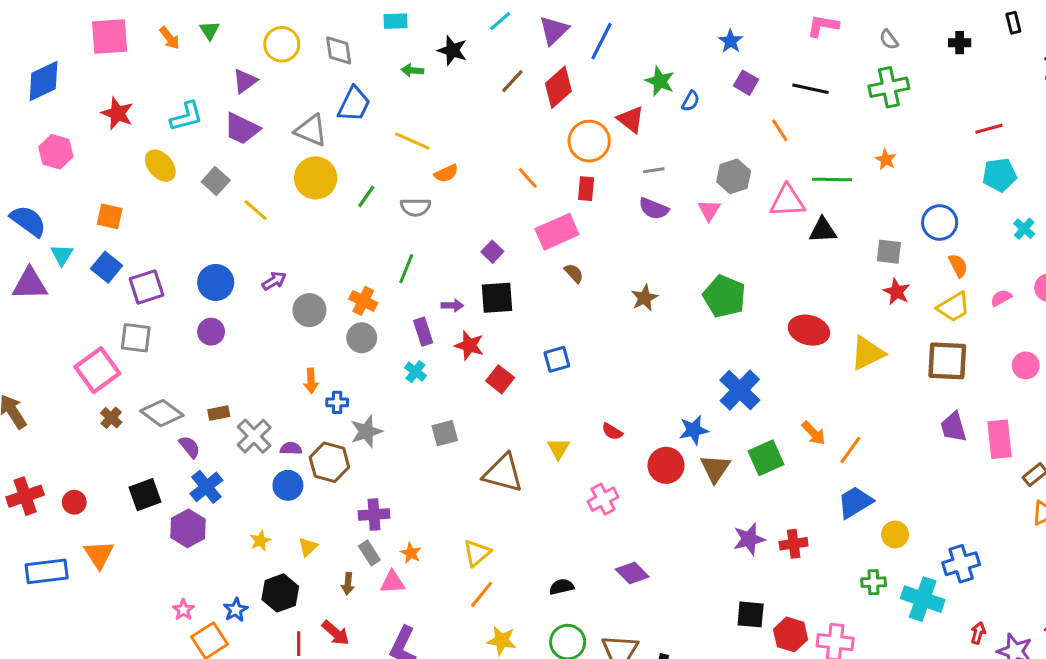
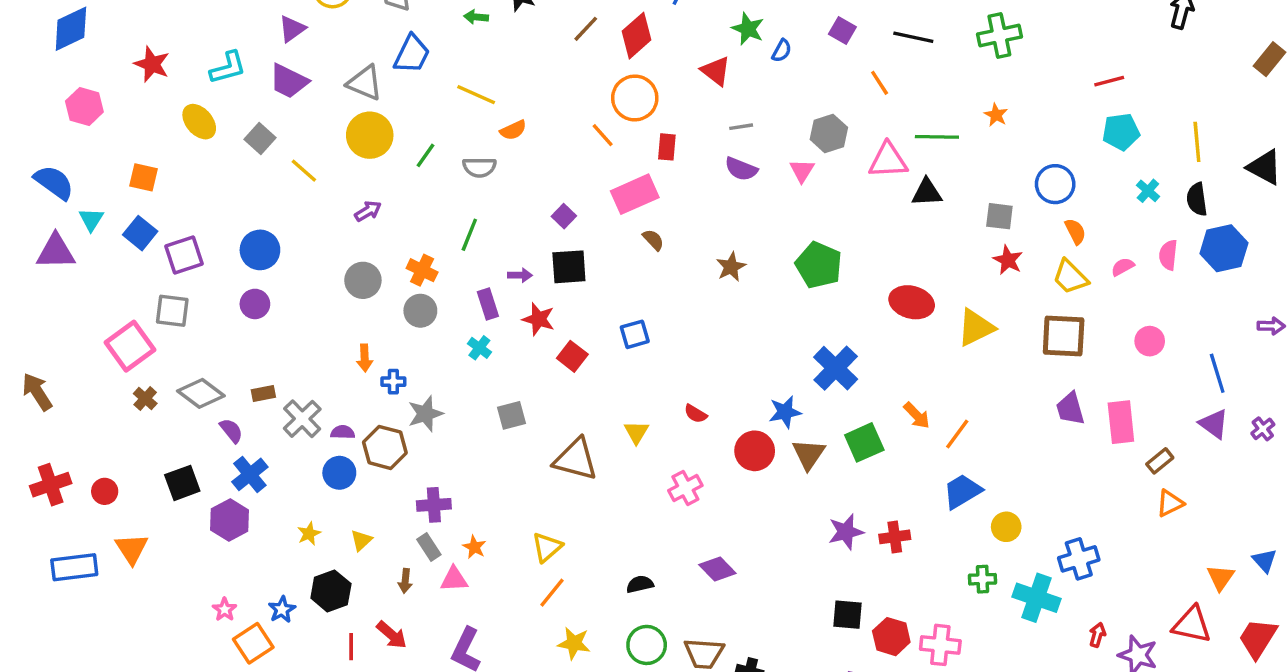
orange circle: (589, 141) -> (635, 98), moved
purple arrow: (274, 281) -> (368, 211), moved
yellow trapezoid: (953, 307) -> (1070, 277), turned 76

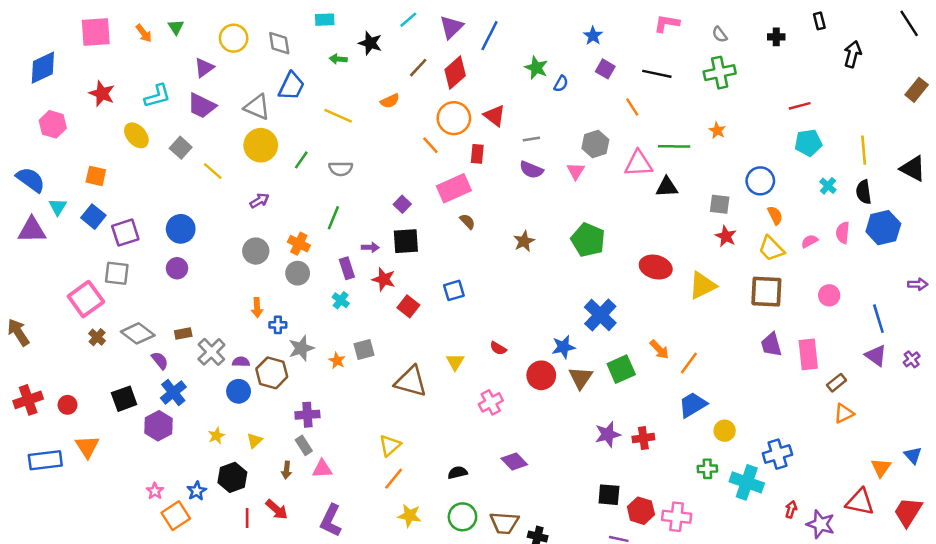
red triangle: (716, 71) -> (494, 116), moved
orange semicircle: (513, 130) -> (390, 101), moved
orange star: (474, 547) -> (337, 361), moved

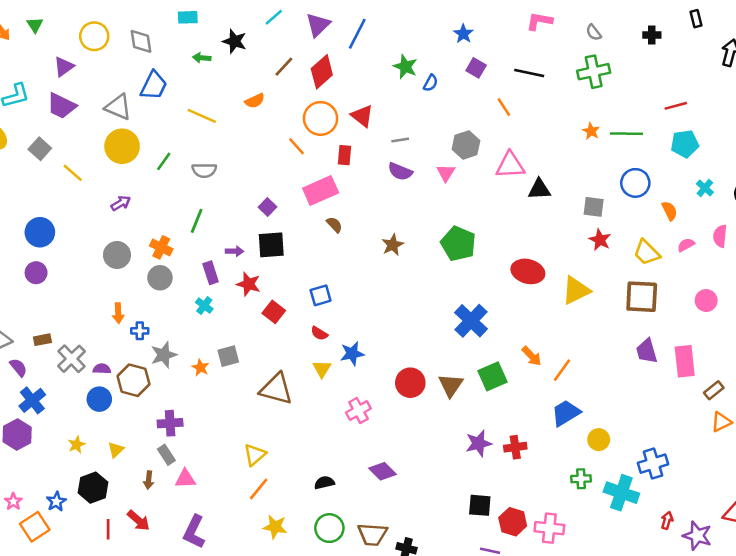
green line: (674, 146) -> (626, 134), moved
orange semicircle: (775, 215) -> (669, 211), moved
blue star: (563, 347) -> (352, 354), moved
red semicircle: (498, 348) -> (319, 333), moved

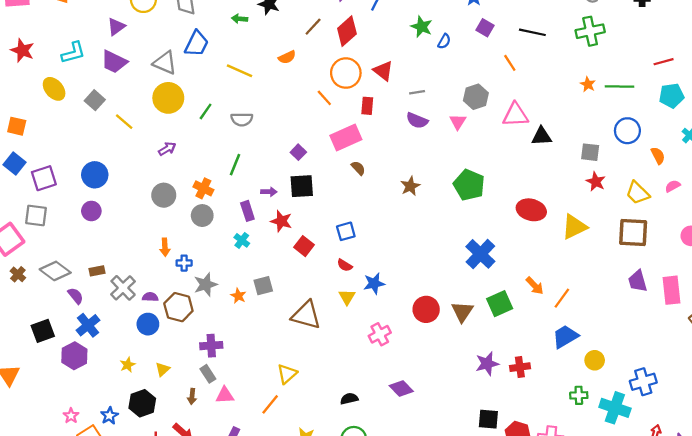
orange line: (259, 489) -> (270, 404), moved

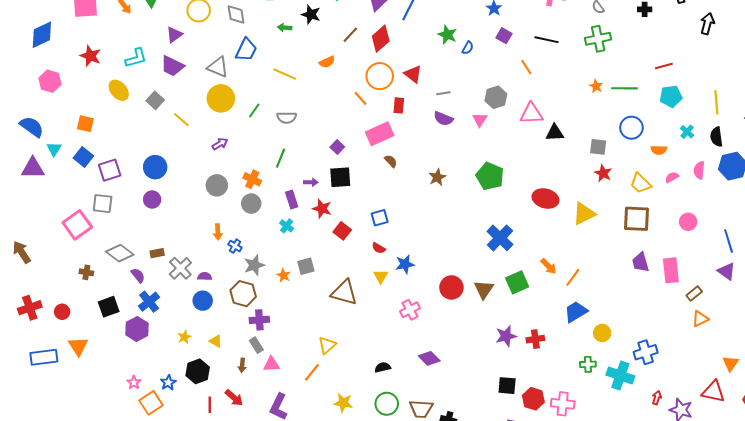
orange semicircle: (658, 156) -> (659, 150), turned 119
blue cross: (184, 263) -> (235, 246), turned 32
brown cross: (18, 274) -> (86, 272), moved, turned -32
brown hexagon: (178, 307) -> (243, 294), moved
yellow triangle: (163, 369) -> (216, 341), turned -48

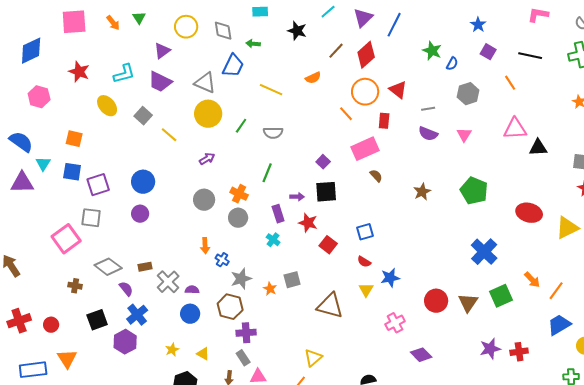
green arrow: (285, 28) -> (253, 44), moved
gray hexagon: (496, 97) -> (468, 94), moved
blue square: (83, 157) -> (72, 172), turned -30
purple diamond: (429, 358) -> (421, 355), moved

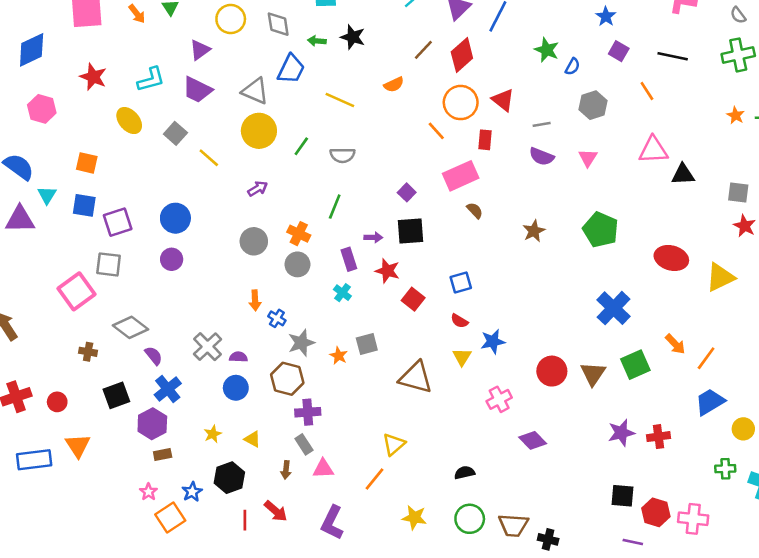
black star: (297, 31) -> (353, 37), moved
brown rectangle: (145, 267) -> (163, 455), moved

